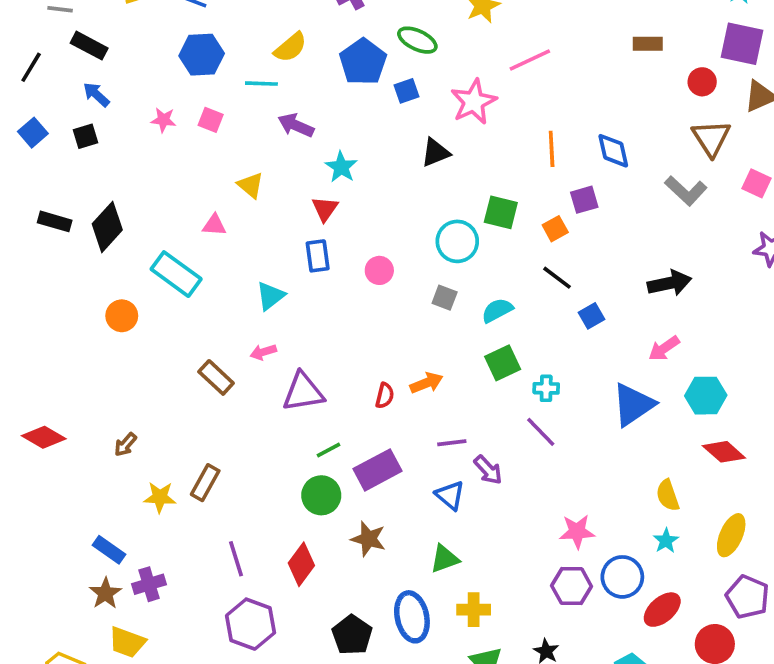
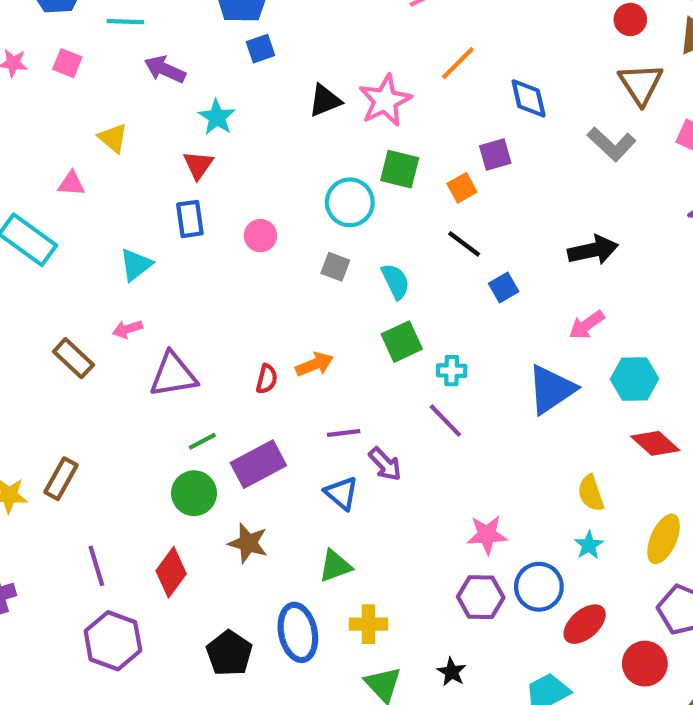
blue square: (406, 91) -> (260, 49), moved
pink star: (474, 102) -> (385, 101), moved
orange line: (552, 149) -> (458, 63), moved, turned 48
cyan semicircle: (497, 310) -> (396, 281), turned 92

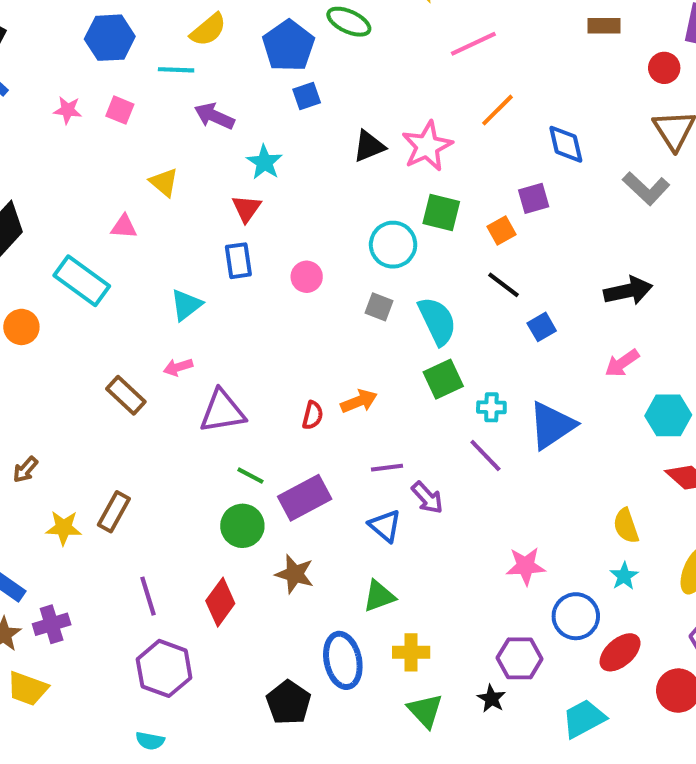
cyan semicircle: (396, 281) -> (437, 321), size x1.4
blue triangle: (551, 389) -> (552, 425), moved
green line: (202, 441) -> (250, 476), turned 56
purple hexagon: (481, 597) -> (520, 658), moved
black pentagon: (229, 653) -> (289, 703), moved

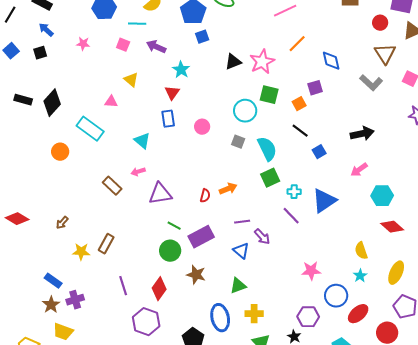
pink square: (120, 110) -> (123, 45), moved
cyan triangle: (186, 305) -> (142, 141), turned -42
purple hexagon: (164, 668) -> (146, 322), moved

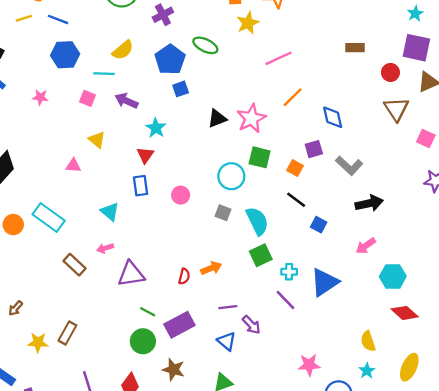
gray L-shape: (371, 83) -> (349, 166), moved
orange square: (299, 104) -> (295, 168), turned -32
cyan rectangle: (90, 129) -> (49, 217), moved
blue square: (319, 152) -> (319, 225), turned -32

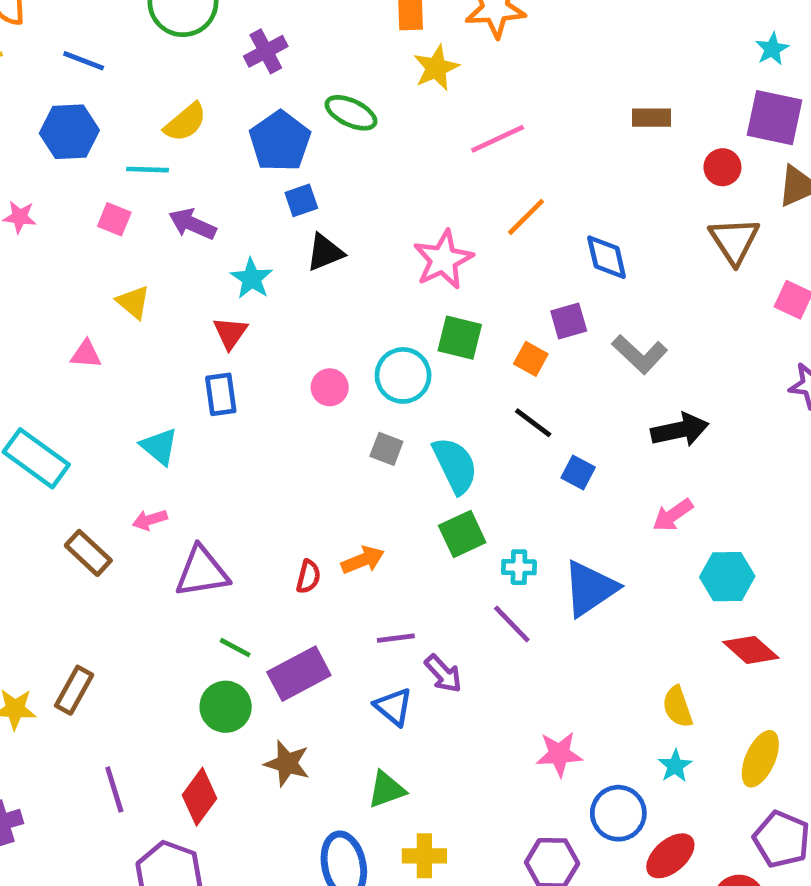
blue line: (58, 19) -> (84, 61), moved
black triangle: (217, 118) -> (325, 252), moved
pink circle: (181, 195) -> (330, 387), moved

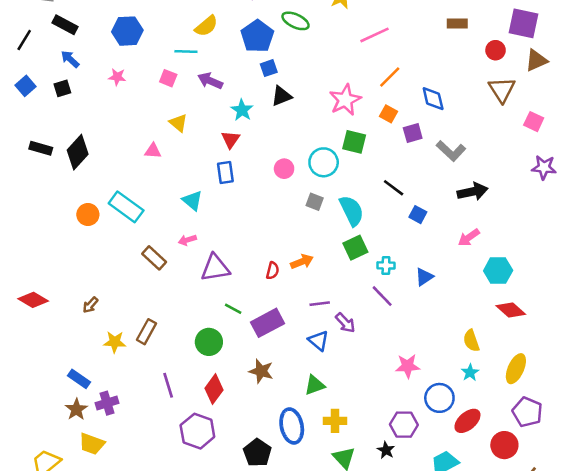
blue hexagon: (69, 132) -> (127, 31), moved
orange square: (531, 359) -> (389, 114), moved
blue triangle: (590, 588) -> (424, 277), size x0.6
green circle: (226, 707) -> (209, 342), moved

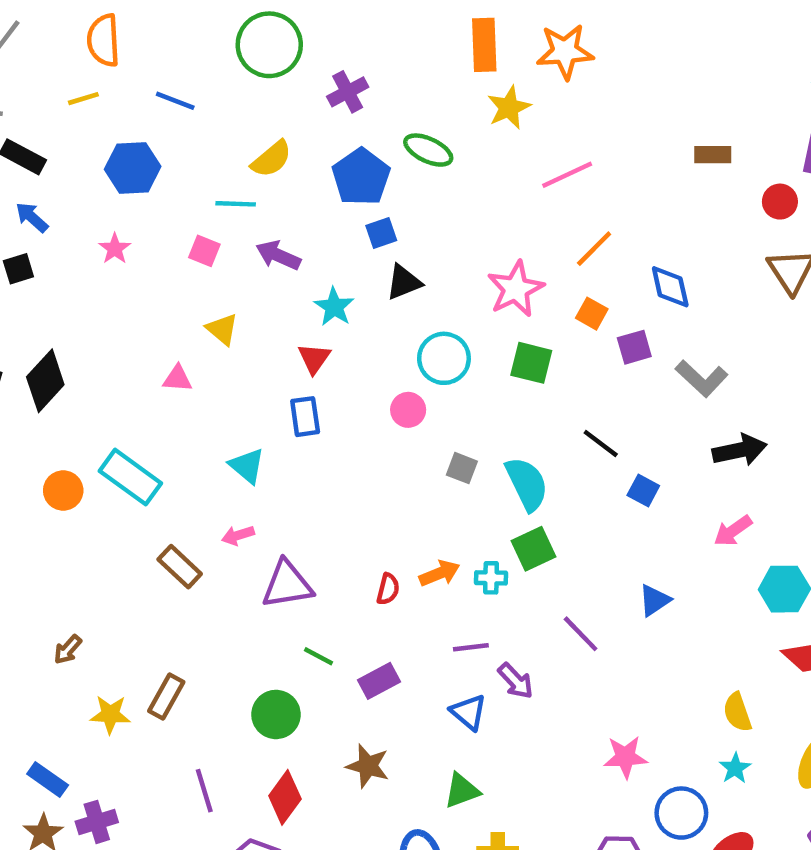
pink star: (117, 77) -> (115, 249), turned 30
cyan circle: (324, 162) -> (444, 358), moved
cyan cross: (386, 265) -> (491, 578), moved
purple rectangle: (267, 323) -> (379, 681), size x0.7

